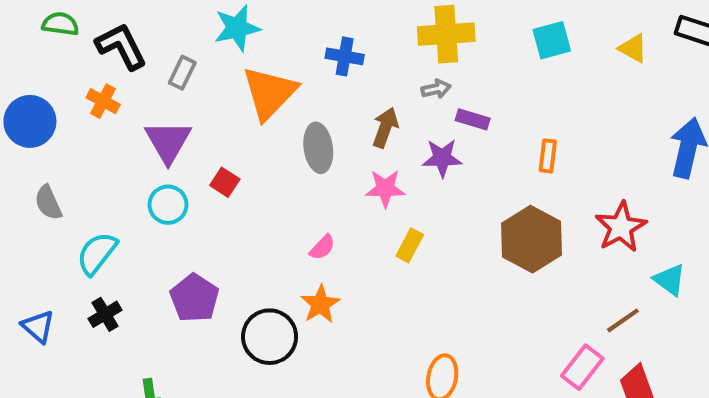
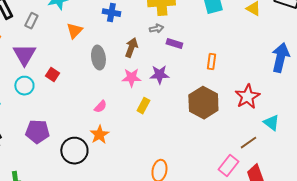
orange triangle: (270, 93) -> (74, 31), size x0.6
purple star: (442, 158) -> (159, 75), moved
purple pentagon: (194, 298) -> (37, 132), turned -30

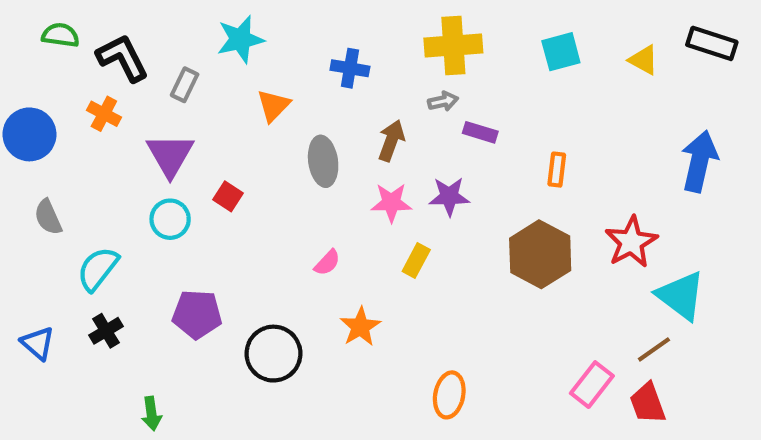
cyan triangle: (271, 123) -> (681, 296), size x1.5
orange star: (99, 135) -> (360, 327), moved
brown line: (248, 143) -> (654, 349), moved

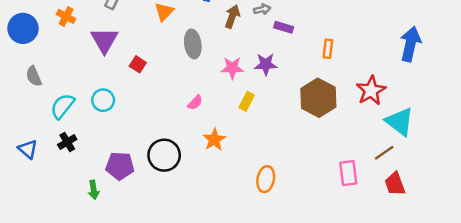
brown arrow: (391, 141) -> (232, 16), moved
cyan circle: (170, 219) -> (103, 100), moved
purple pentagon: (197, 314) -> (120, 166), moved
pink rectangle: (592, 385) -> (348, 173), turned -45
red trapezoid: (648, 403) -> (395, 184), moved

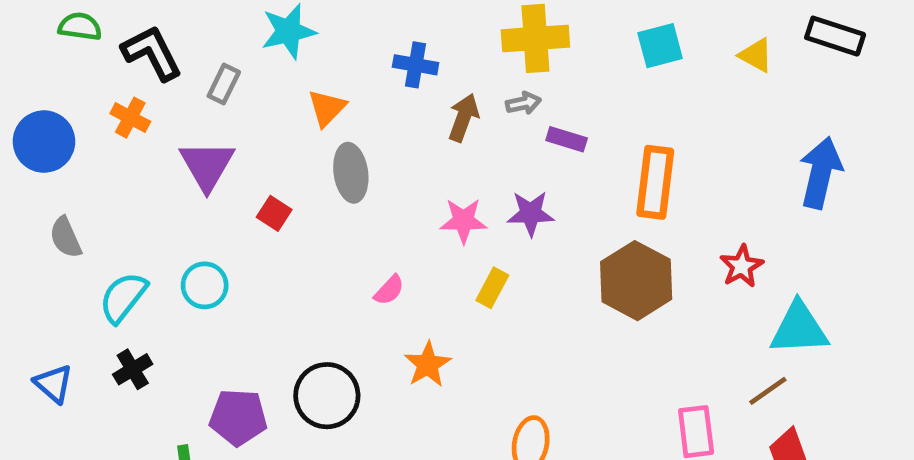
gray ellipse: (193, 44) -> (351, 173), moved
orange rectangle: (328, 49) -> (655, 182), size x1.8
red star: (371, 91) -> (742, 266), size x0.7
cyan triangle: (400, 122) -> (799, 329), turned -40

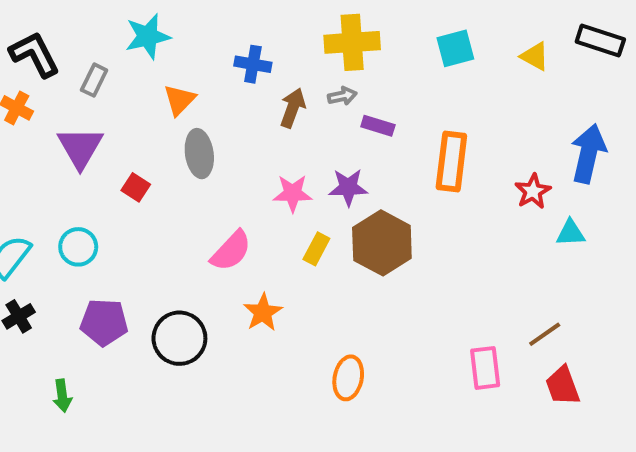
red star: (742, 266) -> (533, 191), moved
brown hexagon: (636, 281) -> (382, 243), moved
pink semicircle: (389, 290) -> (231, 251), size x1.6
cyan triangle: (799, 329) -> (571, 233), moved, size x0.6
purple pentagon: (238, 417) -> (104, 322), moved

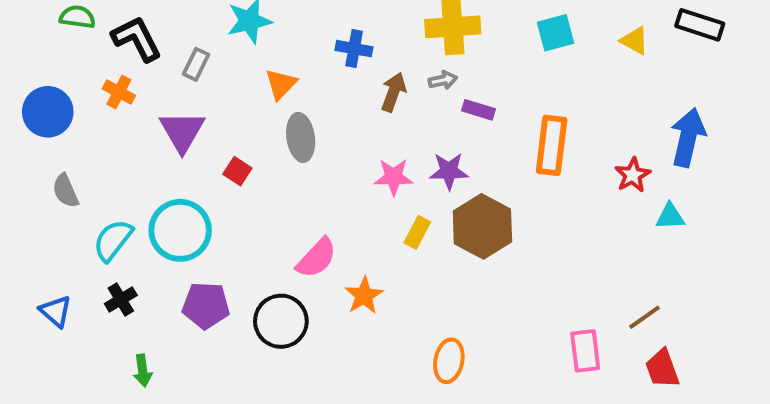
cyan circle: (78, 247) -> (180, 230), size x1.6
pink semicircle: (231, 251) -> (316, 258), moved
green arrow: (62, 396) -> (143, 371), moved

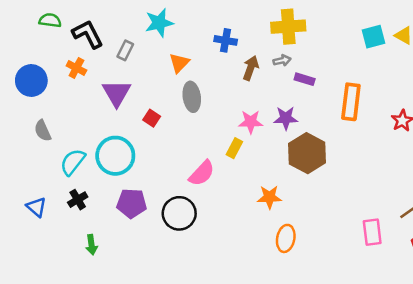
cyan square: (556, 33) -> (373, 37), moved
yellow rectangle: (417, 232) -> (234, 148), moved
orange star: (364, 296) -> (269, 197), moved, turned 30

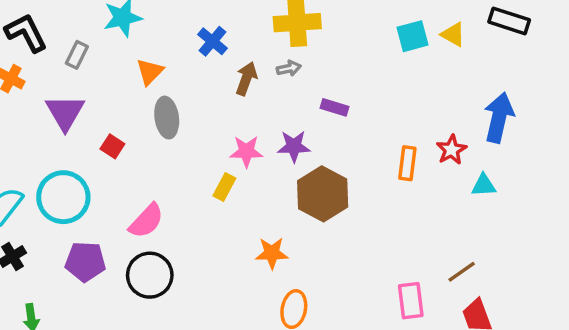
blue cross: (226, 40) -> (212, 41), turned 30
purple rectangle: (305, 79) -> (334, 107), moved
orange rectangle: (351, 102) -> (407, 163), moved, size x0.7
pink semicircle: (202, 173) -> (146, 221), moved

